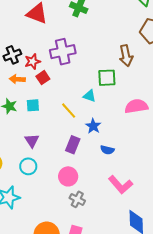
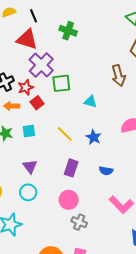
purple cross: (63, 52) -> (41, 65), moved, turned -30
green square: (107, 78) -> (61, 83), moved
cyan triangle: (89, 96) -> (90, 102), moved
blue star: (93, 126) -> (94, 137), moved

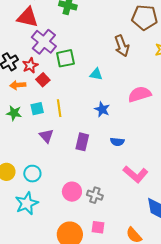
yellow line: (65, 134) -> (59, 108), moved, turned 42
purple triangle: (30, 166) -> (46, 136), moved
cyan circle: (28, 192) -> (32, 174), moved
pink circle: (69, 200) -> (72, 192), moved

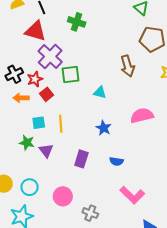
green star: (14, 113) -> (27, 143), moved
pink circle: (72, 192) -> (63, 196), moved

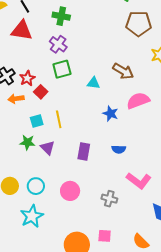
purple cross: (50, 57) -> (58, 44), moved, size x0.7
brown arrow: (128, 66) -> (123, 71), moved, turned -35
blue star: (104, 128) -> (110, 114), moved
gray cross: (90, 213) -> (109, 199), moved

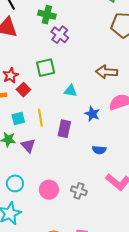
purple cross: (58, 44) -> (60, 35), moved
brown arrow: (123, 71) -> (107, 72), turned 150
cyan triangle: (93, 83) -> (70, 91), moved
purple rectangle: (84, 151) -> (64, 129), moved
gray cross: (109, 199) -> (79, 191), moved

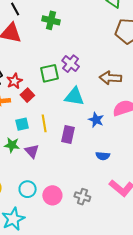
purple cross: (60, 35) -> (71, 64), moved
cyan triangle: (70, 91) -> (74, 97), size x1.5
cyan circle: (15, 183) -> (28, 189), moved

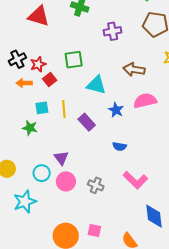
purple cross: (71, 64) -> (113, 31), moved, turned 36
purple rectangle: (68, 135) -> (87, 122), turned -60
purple triangle: (32, 151) -> (61, 158), moved

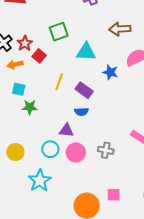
cyan square: (42, 108) -> (19, 89), moved, turned 32
yellow line: (64, 109) -> (59, 82), turned 36
blue semicircle: (120, 146) -> (81, 112), moved
purple triangle: (61, 158) -> (66, 130), turned -35

